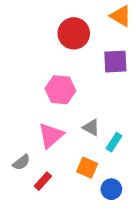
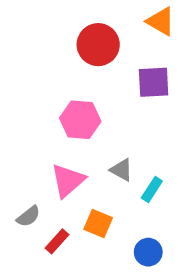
orange square: (87, 168) -> (98, 224), moved

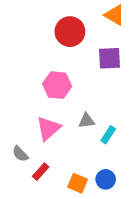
gray triangle: (121, 170) -> (87, 121), turned -36
gray semicircle: (28, 216) -> (20, 154), turned 84
orange square: (98, 224) -> (78, 183), moved

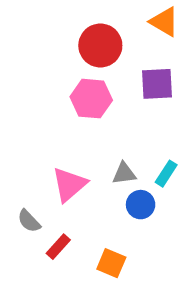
pink hexagon: (57, 85) -> (91, 99), moved
cyan rectangle: (108, 135) -> (166, 174), moved
blue circle: (106, 179) -> (141, 205), moved

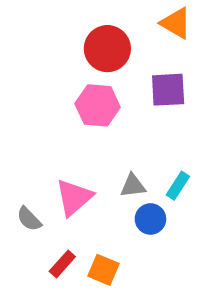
gray semicircle: (29, 221) -> (29, 219), moved
orange square: (111, 263) -> (103, 270), moved

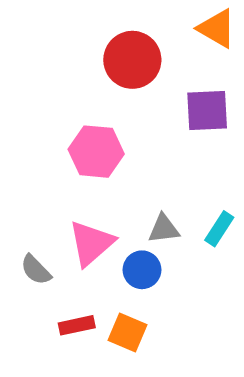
pink hexagon: (98, 105) -> (96, 152), moved
blue circle: (150, 219) -> (142, 270), moved
red rectangle: (62, 264) -> (77, 325), turned 36

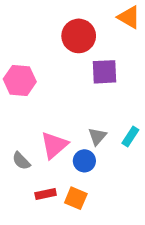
purple square: (207, 110) -> (105, 72), moved
pink hexagon: (96, 152) -> (20, 80), moved
gray triangle: (164, 229) -> (97, 136), turned -42

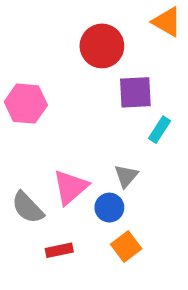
cyan rectangle: (130, 136) -> (160, 130), moved
gray semicircle: (21, 161) -> (28, 208), size x1.4
orange square: (76, 198) -> (126, 247), moved, turned 30

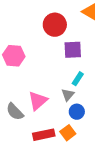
cyan rectangle: (160, 130) -> (78, 79), moved
blue circle: (109, 208) -> (77, 112), moved
red rectangle: (59, 250) -> (44, 135), moved, size x1.5

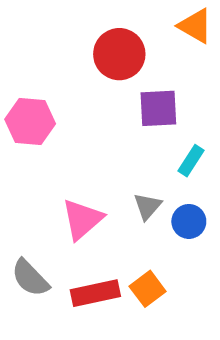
cyan rectangle: (78, 79) -> (191, 161), moved
gray semicircle: (15, 112) -> (30, 278), moved
blue circle: (77, 112) -> (189, 221), moved

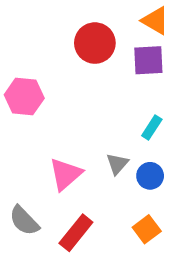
purple square: (158, 108) -> (148, 60), moved
orange square: (148, 289) -> (147, 229), moved
red rectangle: (95, 293) -> (76, 233), turned -39

